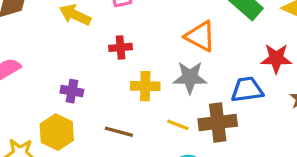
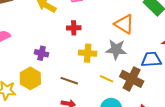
brown cross: (218, 123) -> (132, 79), turned 30

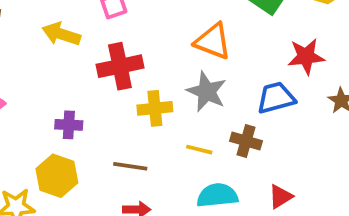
red cross: (74, 28) -> (120, 66), size x1.6
gray star: (116, 50) -> (207, 92), turned 30
brown cross: (132, 79) -> (246, 141), size x0.7

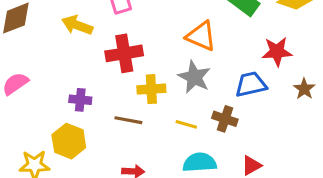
brown line: (130, 166) -> (128, 120), moved

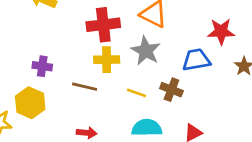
red cross: (124, 53) -> (103, 25), moved

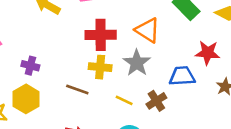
purple cross: (42, 66) -> (30, 66), moved
brown cross: (171, 90) -> (156, 101), turned 30

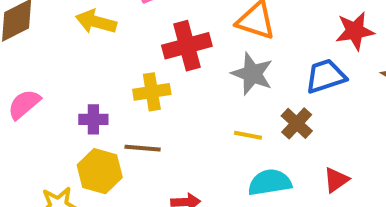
yellow cross: (100, 67) -> (152, 92), moved
brown line: (77, 90) -> (143, 148), moved

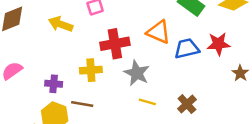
gray star: (252, 74) -> (137, 73), moved
blue trapezoid: (326, 76) -> (187, 49), moved
brown cross: (297, 123) -> (187, 104), moved

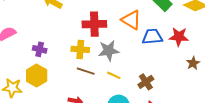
yellow cross: (91, 70) -> (80, 49), moved
gray star: (137, 73) -> (109, 51), turned 30
brown line: (82, 104) -> (86, 71), moved

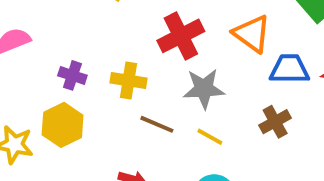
red cross: (94, 24) -> (181, 36), turned -30
yellow cross: (80, 49) -> (129, 81), moved
brown cross: (146, 82) -> (275, 122), moved

